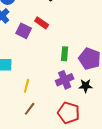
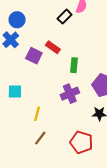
green rectangle: (65, 54) -> (74, 65), moved
purple cross: (65, 80) -> (70, 94), moved

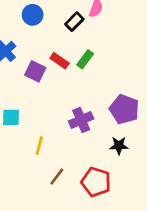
blue circle: (17, 20) -> (33, 15), moved
green rectangle: (74, 65) -> (85, 59), moved, turned 32
brown line: (40, 138) -> (57, 177), moved

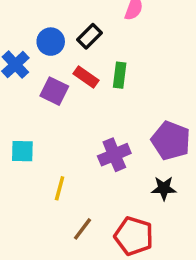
blue circle: (33, 15) -> (51, 42), moved
black rectangle: (74, 22) -> (90, 36), moved
green rectangle: (85, 59) -> (120, 75), turned -30

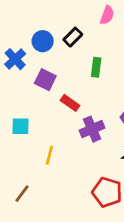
red rectangle: (86, 77) -> (70, 103), moved
brown line: (82, 229) -> (22, 194), moved

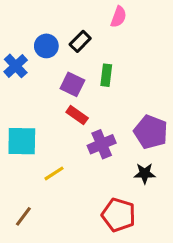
purple square: (45, 80) -> (72, 84), moved
cyan square: (21, 126) -> (22, 141), size x1.5
yellow line: (49, 155) -> (54, 173), turned 42

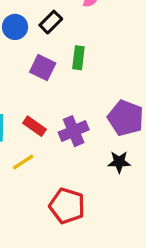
red rectangle: (77, 115) -> (35, 126), moved
red pentagon: (119, 215) -> (67, 206), moved

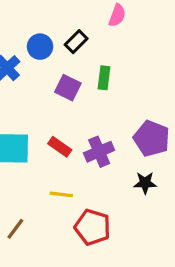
yellow line: (23, 162) -> (61, 194), moved, turned 40

